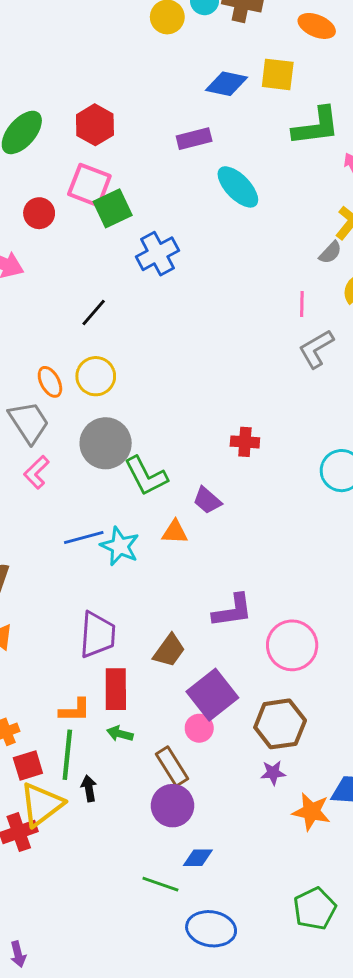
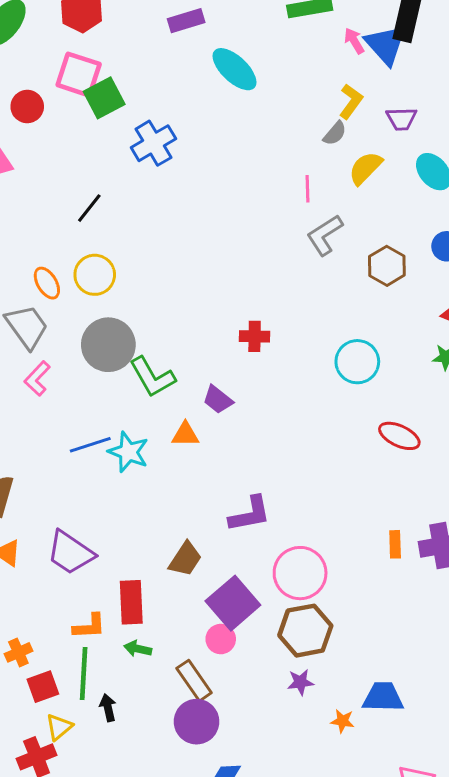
purple trapezoid: (97, 635) -> (70, 553), moved, turned 123
pink circle: (292, 645) -> (300, 573), moved
yellow triangle: (42, 805) -> (59, 727), size x0.6
orange star: (311, 812) -> (342, 721), size x0.6

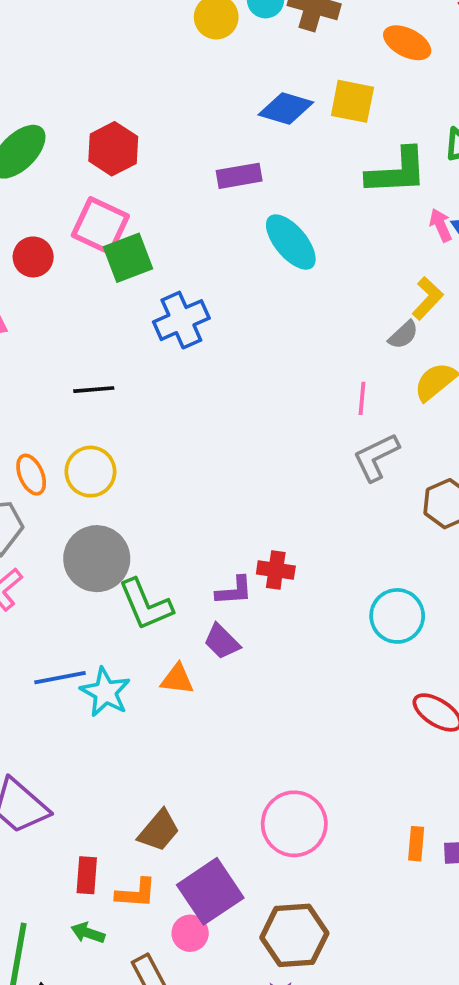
black line: (89, 208) -> (94, 390), turned 40
purple L-shape: (250, 514) -> (234, 591), moved, size x0.7
pink circle: (300, 573) -> (294, 824), moved
red rectangle: (131, 602) -> (87, 875), size x0.7
orange L-shape: (89, 626) -> (136, 893), moved

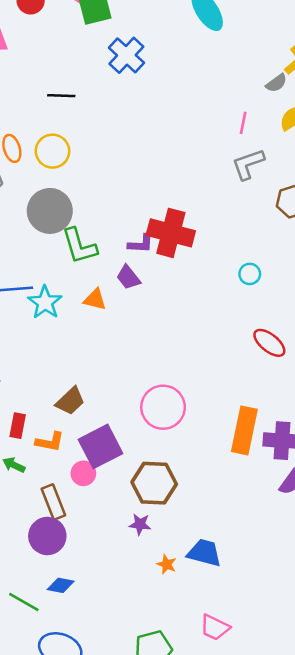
blue cross: (181, 320) -> (126, 55), turned -30
red cross: (276, 570) -> (171, 233), size x1.8
cyan circle: (397, 616) -> (250, 274), size x0.6
orange rectangle: (416, 844) -> (244, 430), size x2.0

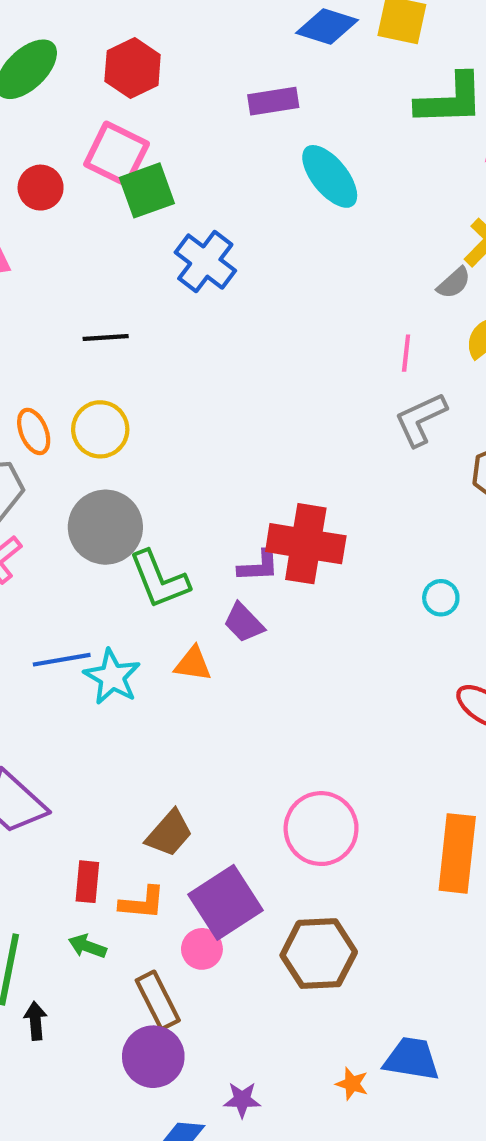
purple star: (140, 524) -> (242, 1100), moved

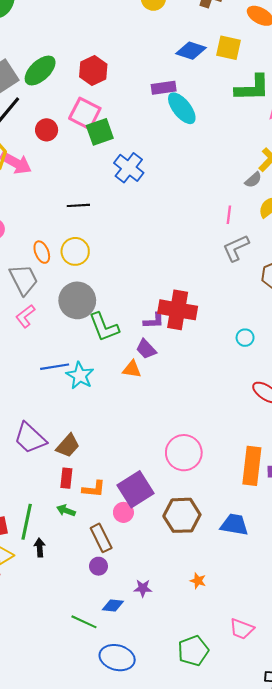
cyan ellipse: (330, 176) -> (182, 108), moved
orange triangle: (193, 664) -> (132, 369), moved
brown trapezoid: (169, 833) -> (68, 446), moved
purple circle: (153, 1057) -> (98, 566), size x0.6
blue trapezoid: (412, 1059) -> (234, 525), moved

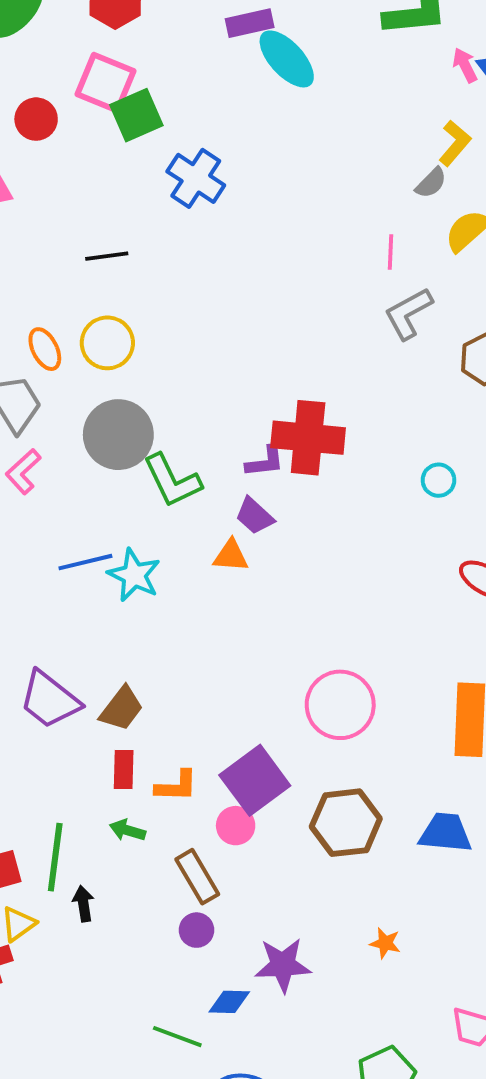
purple star: (143, 588) -> (283, 965), size x1.6

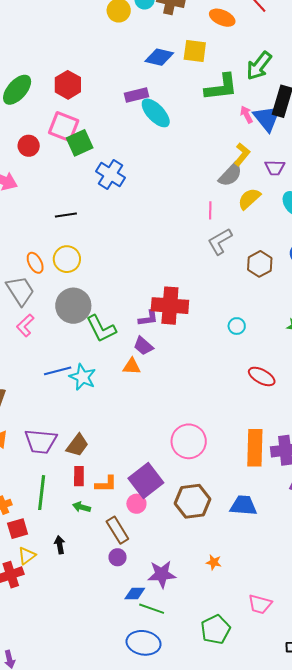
gray semicircle: (431, 183) -> (230, 175), size x1.5
purple trapezoid: (50, 700) -> (41, 441), turned -32
green line: (55, 857) -> (42, 493), moved
green line: (177, 1037) -> (152, 609), moved

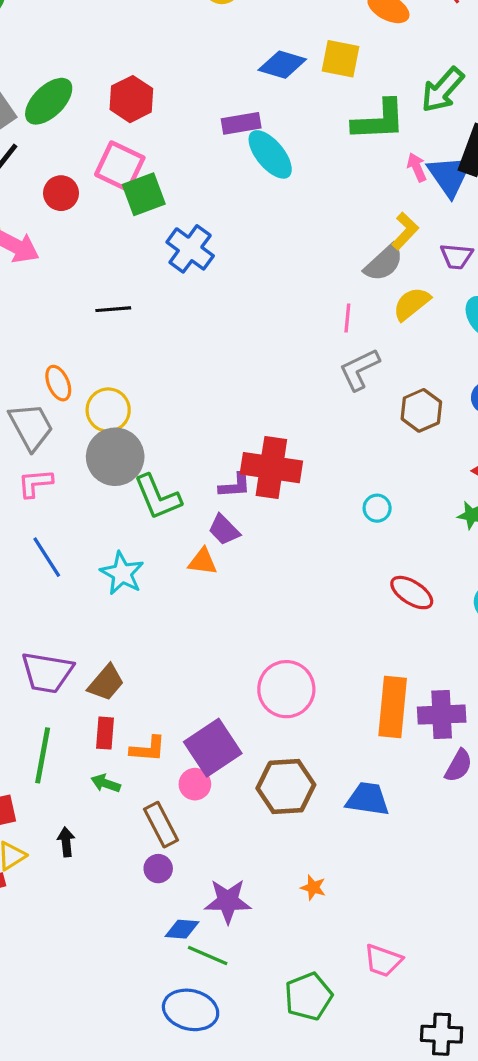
yellow circle: (67, 259) -> (108, 410), moved
pink L-shape: (25, 325) -> (35, 483), turned 35
blue line: (58, 371) -> (47, 557), moved, turned 68

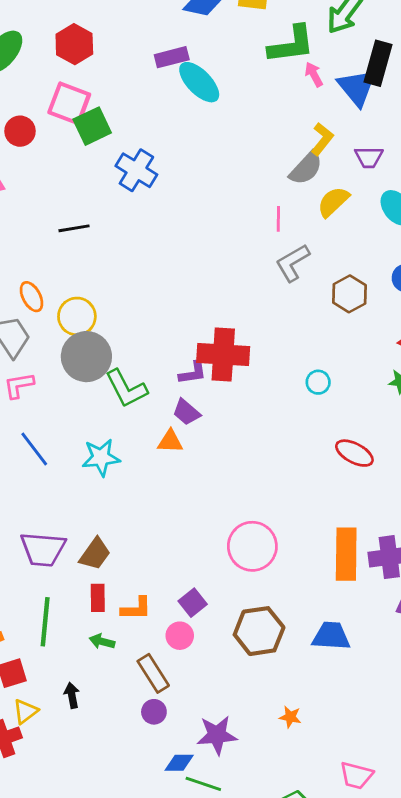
pink arrow: (417, 167) -> (314, 74), moved
cyan star: (122, 573) -> (101, 457), turned -30
purple square: (213, 748) -> (193, 603), size x0.6

